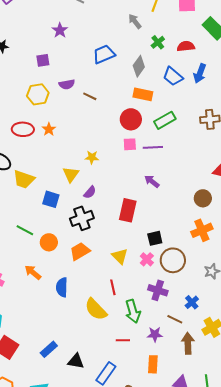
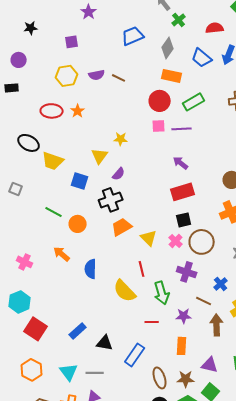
green cross: (158, 42) -> (179, 20), moved
purple semicircle: (67, 84) -> (97, 75), moved
red rectangle: (128, 210) -> (183, 192), moved, turned 60
orange trapezoid: (80, 251) -> (122, 227), moved

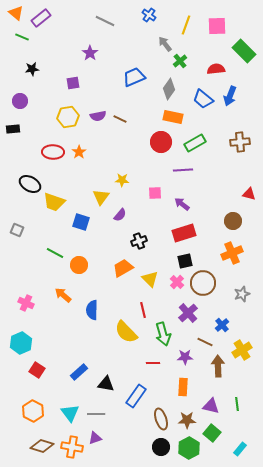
pink square: (159, 126) -> (155, 193), moved
black cross: (111, 200) -> (139, 241), moved, size x0.7
purple cross: (187, 272) -> (188, 313), turned 30
red square: (36, 329) -> (37, 370), size x0.7

